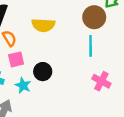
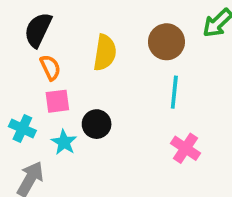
brown circle: (94, 17) -> (166, 42), moved
yellow semicircle: (43, 25) -> (105, 53), turned -90

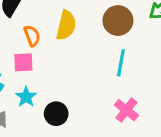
orange semicircle: (50, 68) -> (32, 36), moved
black circle: (97, 124) -> (56, 114), moved

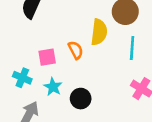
yellow semicircle: (66, 25) -> (99, 32), moved
orange semicircle: (32, 36) -> (76, 50), moved

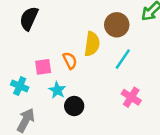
cyan line: (132, 48) -> (123, 59), turned 30
cyan star: (53, 87) -> (57, 90), moved

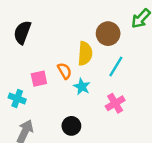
cyan star: (57, 90) -> (82, 87), moved
pink cross: (131, 97) -> (115, 103), moved, turned 30
black circle: (74, 106) -> (71, 126), moved

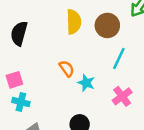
yellow semicircle: (85, 53) -> (74, 22), moved
pink square: (39, 79) -> (14, 80), moved

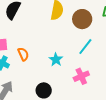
orange semicircle: (67, 69) -> (23, 54), moved

